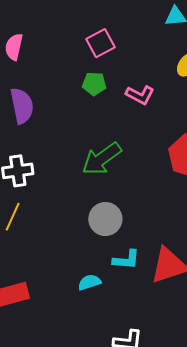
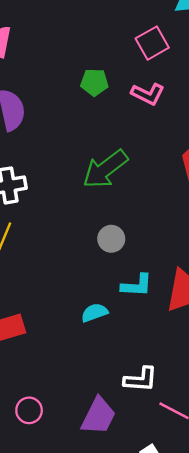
pink square: (101, 43) -> (152, 43), moved
gray circle: (105, 219) -> (111, 239), size x0.7

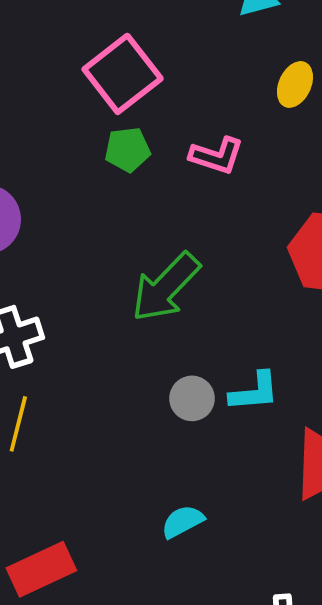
pink square: (152, 43) -> (123, 74), moved, size x1.4
cyan L-shape: (137, 285) -> (254, 392), moved

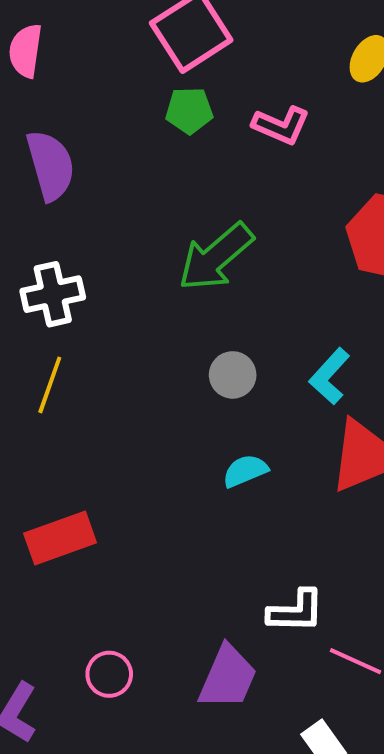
cyan L-shape: (254, 392) -> (329, 376), moved, turned 132
cyan semicircle: (183, 522) -> (245, 471), moved

